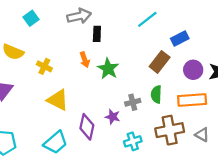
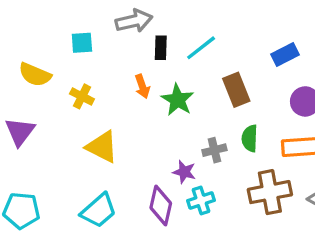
cyan square: (31, 18) -> (82, 43), moved, turned 32
cyan line: (147, 19) -> (201, 48), moved
brown rectangle: (160, 62) -> (236, 90), moved, turned -60
purple diamond: (87, 127) -> (161, 206), moved
cyan cross: (133, 141) -> (201, 200), moved

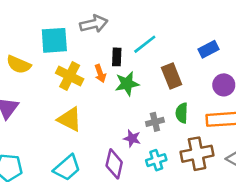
cyan square: (82, 43) -> (54, 40), size x1.6
black rectangle: (161, 48) -> (117, 57), moved
yellow cross: (82, 96) -> (70, 76), moved, size x1.5
green star: (178, 100) -> (127, 84), turned 30
cyan cross: (201, 200) -> (156, 160), moved

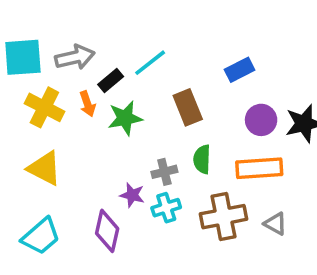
gray arrow: (94, 24) -> (75, 57), moved
black rectangle: (117, 57) -> (111, 81), turned 48
cyan cross: (156, 160) -> (166, 208), moved

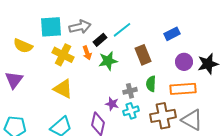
gray triangle: (275, 224) -> (192, 120), size x1.6

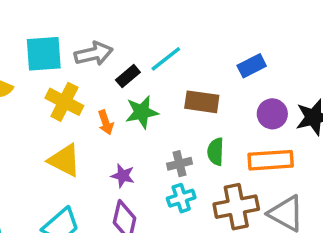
orange arrow: (87, 53) -> (106, 122), moved
brown rectangle: (143, 55) -> (202, 102), turned -60
purple star: (112, 104) -> (123, 176), moved

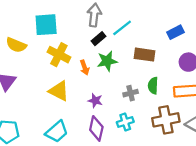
gray arrow: (94, 54) -> (94, 15), moved, turned -70
cyan cross: (181, 198) -> (125, 122), moved

